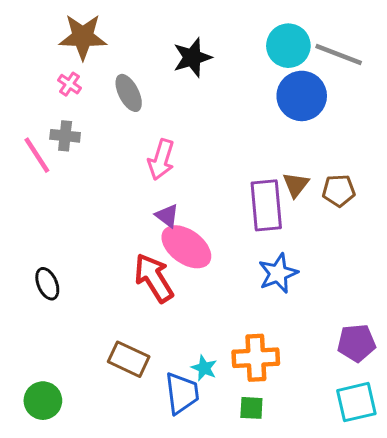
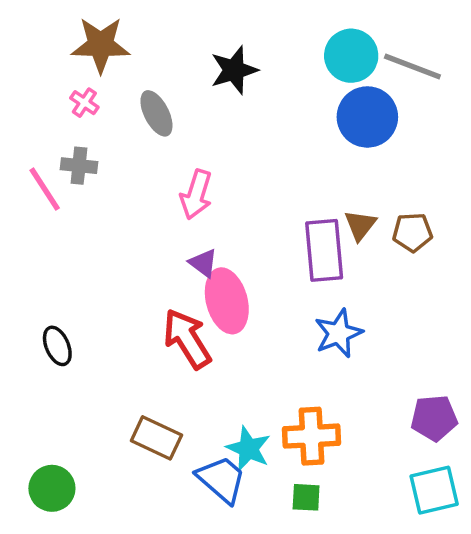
pink ellipse: (186, 247) -> (227, 301), turned 39
cyan star: (204, 368) -> (248, 449), size x1.4
blue trapezoid: (182, 393) -> (221, 479), turned -42

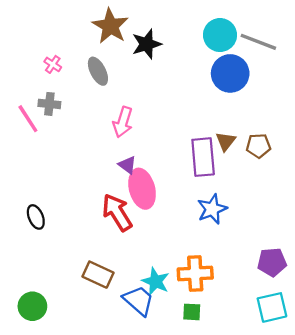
brown star: (101, 45) -> (110, 26), moved, turned 30

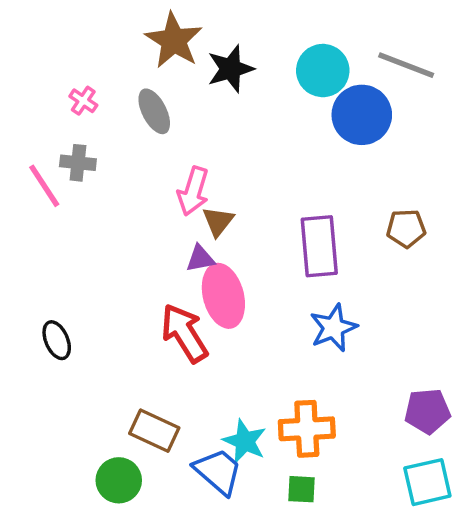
cyan circle: (220, 35) -> (323, 71), moved
brown triangle: (226, 141) -> (218, 221), moved
purple triangle: (127, 165) -> (200, 259), turned -48
green circle: (32, 306) -> (119, 480), moved

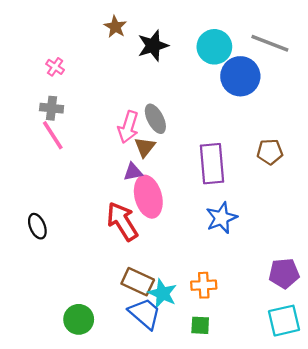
brown star: (174, 40) -> (115, 27), size x0.6
gray ellipse: (154, 111) -> (155, 119), moved
pink line: (44, 186) -> (53, 135), moved
orange cross: (307, 429) -> (204, 285), size x0.7
brown rectangle: (154, 431) -> (138, 282), moved

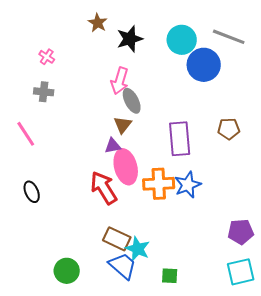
pink arrow: (128, 127) -> (120, 81), moved
pink line: (53, 135) -> (26, 134), moved
orange cross: (204, 285) -> (159, 184), moved, size x1.4

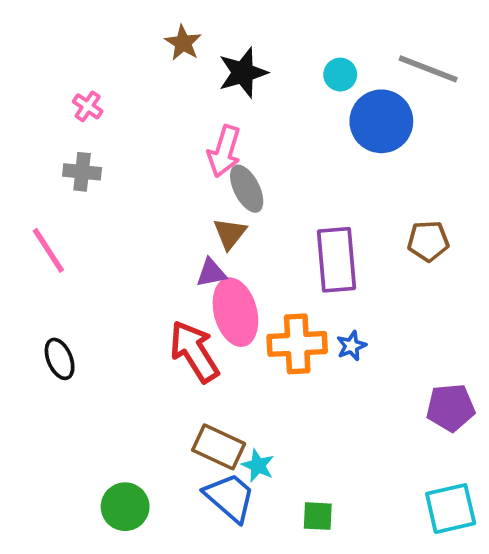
cyan circle: (182, 40) -> (340, 75), size x0.6
blue star: (188, 185) -> (351, 346), size x0.6
purple pentagon: (241, 232) -> (451, 408), moved
cyan star: (138, 249) -> (258, 466), size x0.7

